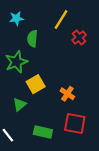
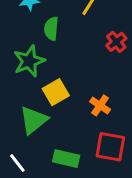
red cross: (79, 37) -> (116, 42), moved
green triangle: (20, 104) -> (34, 120), size x1.5

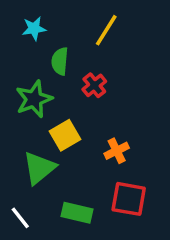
red cross: (116, 42) -> (94, 85), moved
orange cross: (100, 105) -> (117, 151), turned 30

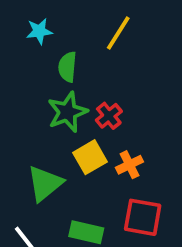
red cross: (94, 85) -> (109, 116), moved
green star: (34, 99) -> (67, 112), moved
yellow square: (65, 135) -> (90, 157), moved

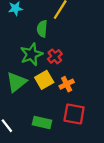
green semicircle: (67, 67) -> (42, 29), moved
green triangle: (45, 183) -> (16, 82), moved

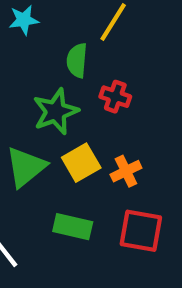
red cross: (55, 56) -> (115, 97), moved, turned -32
green rectangle: (42, 123) -> (73, 227), moved

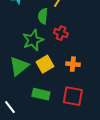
orange cross: (126, 171) -> (73, 64), moved, turned 32

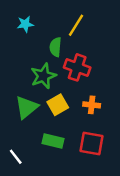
red cross: (61, 33) -> (77, 67), size x1.5

